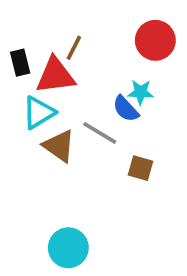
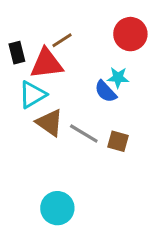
brown line: (74, 48) -> (62, 40), turned 30
gray line: (100, 133) -> (84, 134), moved

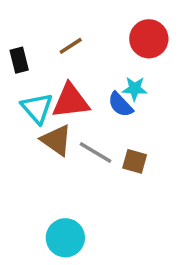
red triangle: (46, 64) -> (71, 101), moved
cyan triangle: (32, 95) -> (37, 108), turned -40

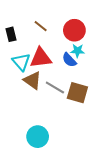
red circle: (149, 39) -> (74, 30), moved
brown line: (71, 46) -> (41, 26), turned 72
brown square: (135, 161) -> (77, 93), size x1.5

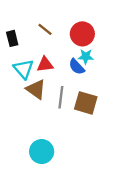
red triangle: (41, 58) -> (45, 64), size x0.7
gray line: (55, 88) -> (61, 97), turned 66

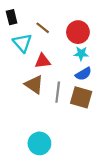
black rectangle: (12, 38) -> (12, 17), moved
blue semicircle: (77, 67) -> (83, 74), moved, turned -77
cyan triangle: (24, 69) -> (22, 43), moved

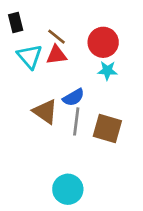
red triangle: (43, 61) -> (57, 55), moved
blue semicircle: (83, 74) -> (73, 97), moved
cyan circle: (39, 143) -> (68, 189), moved

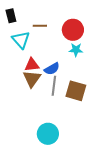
brown line: (57, 37) -> (40, 26), turned -40
red triangle: (57, 55) -> (32, 65), moved
brown triangle: (45, 112) -> (32, 79), turned 30

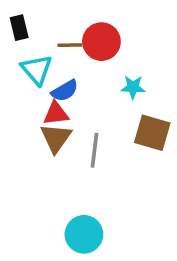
red circle: (73, 30) -> (101, 42), moved
blue semicircle: (52, 69) -> (65, 91), moved
brown square: (76, 91) -> (152, 133), moved

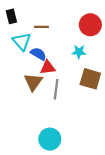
red circle: (101, 42) -> (90, 25), moved
blue semicircle: (65, 91) -> (38, 54), turned -119
red triangle: (56, 113) -> (48, 67), moved

